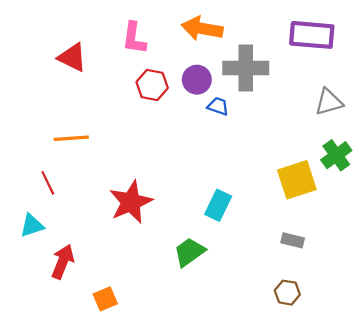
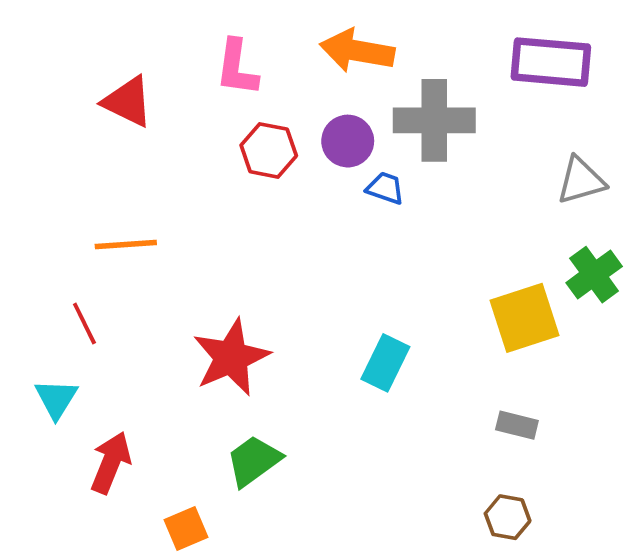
cyan triangle: (32, 225) -> (56, 399), turned -40
green trapezoid: (189, 252) -> (254, 461), moved

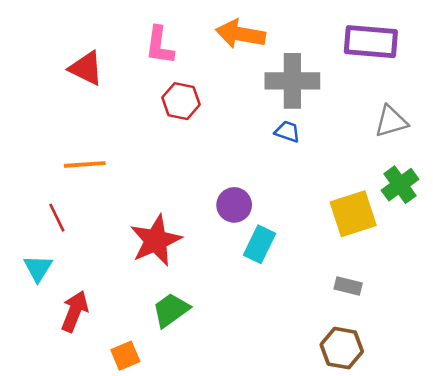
purple circle: (348, 141) -> (234, 205), moved
blue trapezoid: (385, 188) -> (287, 132), moved
brown hexagon: (508, 517) -> (342, 348), size x1.4

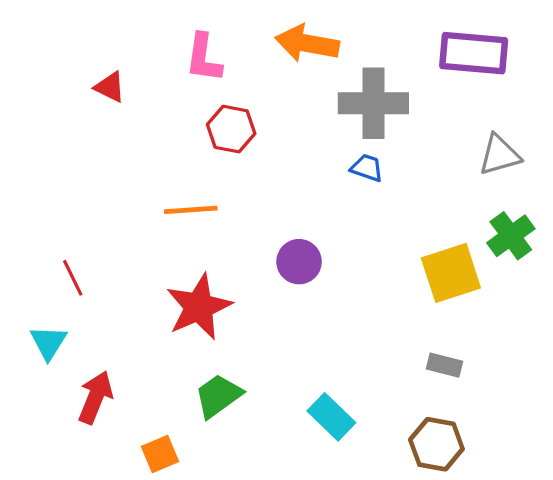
red triangle: (86, 68) -> (110, 87), size x0.7
orange line: (85, 164) -> (191, 210), moved
cyan rectangle: (259, 244) -> (331, 417), moved, turned -72

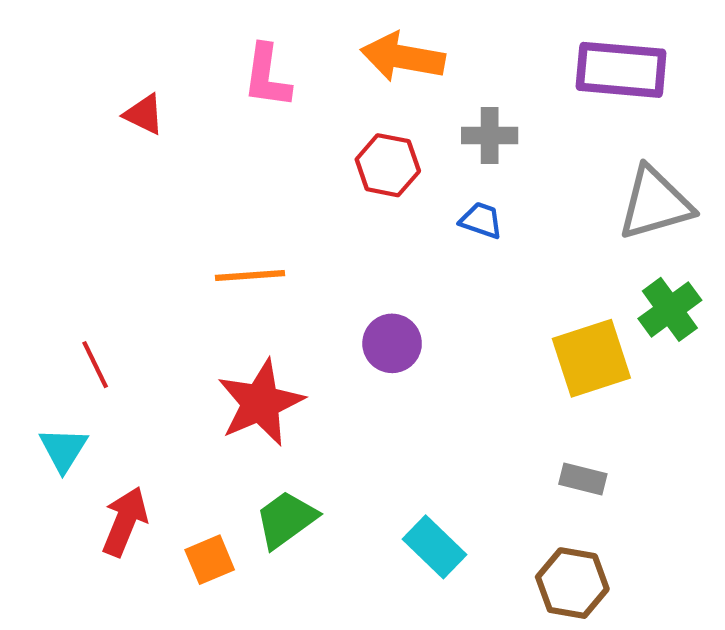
gray cross: (373, 103) -> (490, 136), size x0.6
red hexagon: (231, 129) -> (388, 165), moved
gray triangle: (499, 155) -> (655, 203), size x1.4
orange square: (160, 454) -> (210, 560), moved

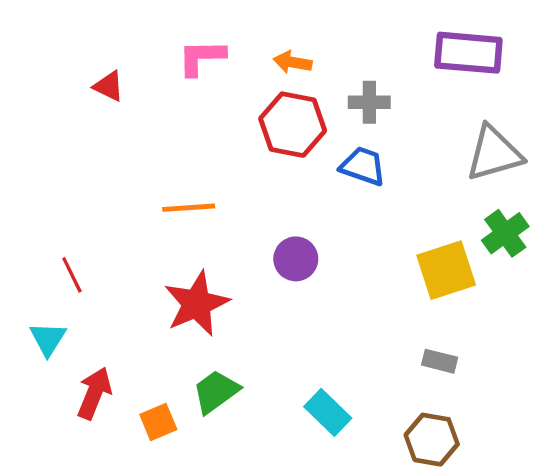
orange arrow: (403, 57) -> (293, 62), moved, size x0.6
pink L-shape: (267, 76) -> (201, 57), turned 81
red hexagon: (388, 165) -> (293, 125), size x1.4
blue trapezoid: (481, 220) -> (363, 166), size x1.4

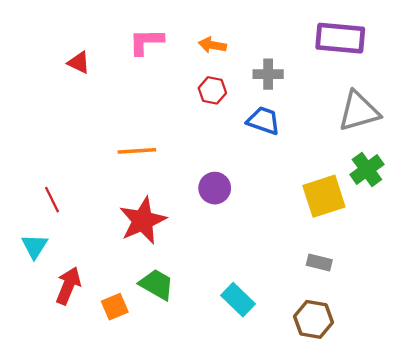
red hexagon: (293, 125) -> (212, 90), size x0.6
green trapezoid: (216, 392) -> (157, 285), turned 66

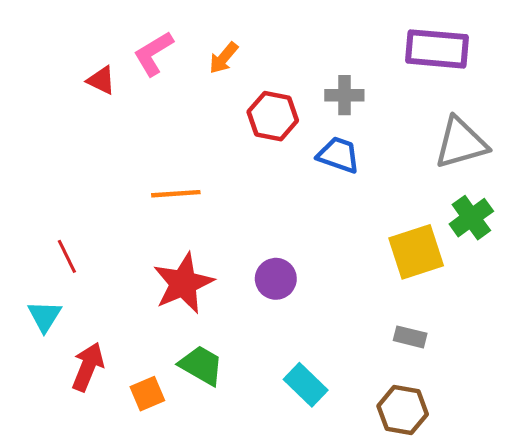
pink L-shape: (146, 42) -> (153, 53), moved, turned -30
orange arrow: (212, 45) -> (224, 58), moved, turned -60
red hexagon: (212, 90) -> (273, 116), size x1.4
purple circle: (215, 188) -> (276, 279), moved

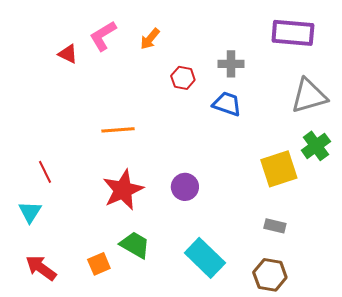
red hexagon: (273, 116) -> (183, 78), size x0.7
red arrow: (88, 367) -> (41, 268), moved, turned -76
cyan rectangle: (306, 385) -> (205, 258), size x1.4

